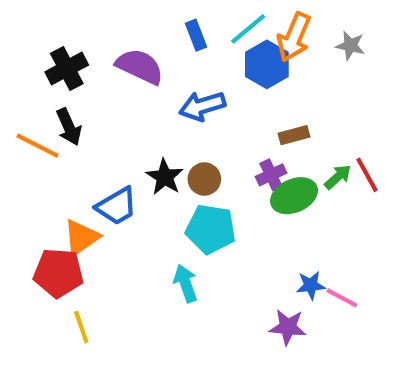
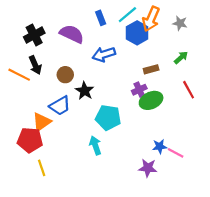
green arrow: (338, 177) -> (181, 58), moved
brown circle: (204, 179) -> (65, 75), moved

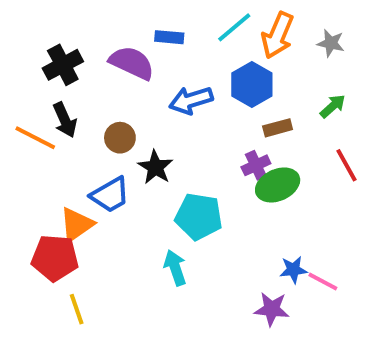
blue rectangle: (101, 18) -> (169, 37), moved, turned -64
blue hexagon: (137, 33) -> (252, 85), moved

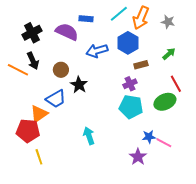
green ellipse: (278, 185) -> (165, 102), moved
cyan pentagon: (199, 217) -> (131, 107), moved
purple star: (272, 309) -> (138, 157), turned 30

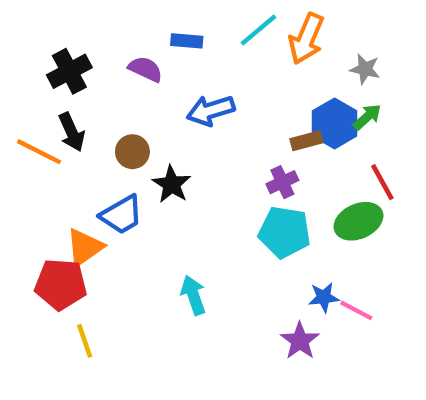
gray star: (168, 22) -> (365, 69), moved
purple semicircle: (67, 32) -> (145, 69), size x0.7
blue hexagon: (128, 43) -> (335, 123), moved

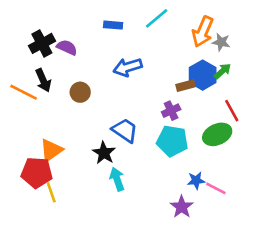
orange arrow: (306, 39) -> (203, 32), moved
purple semicircle: (145, 69) -> (67, 47), moved
black star: (172, 184) -> (104, 153), moved
blue trapezoid: (122, 215) -> (125, 130), moved, turned -116
yellow line: (85, 341) -> (51, 192), moved

